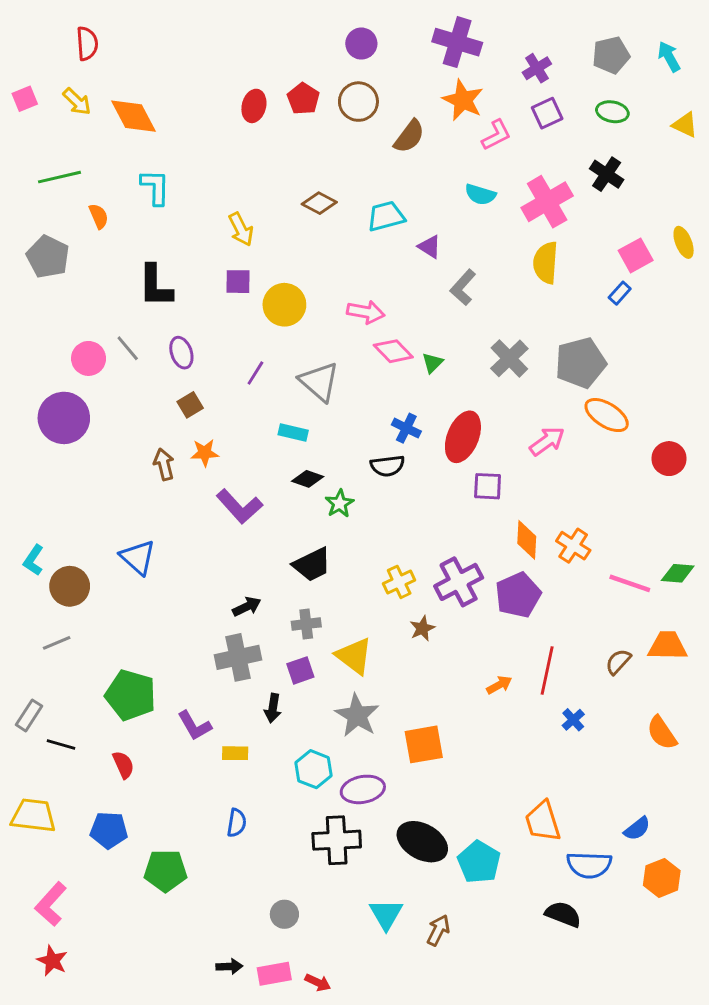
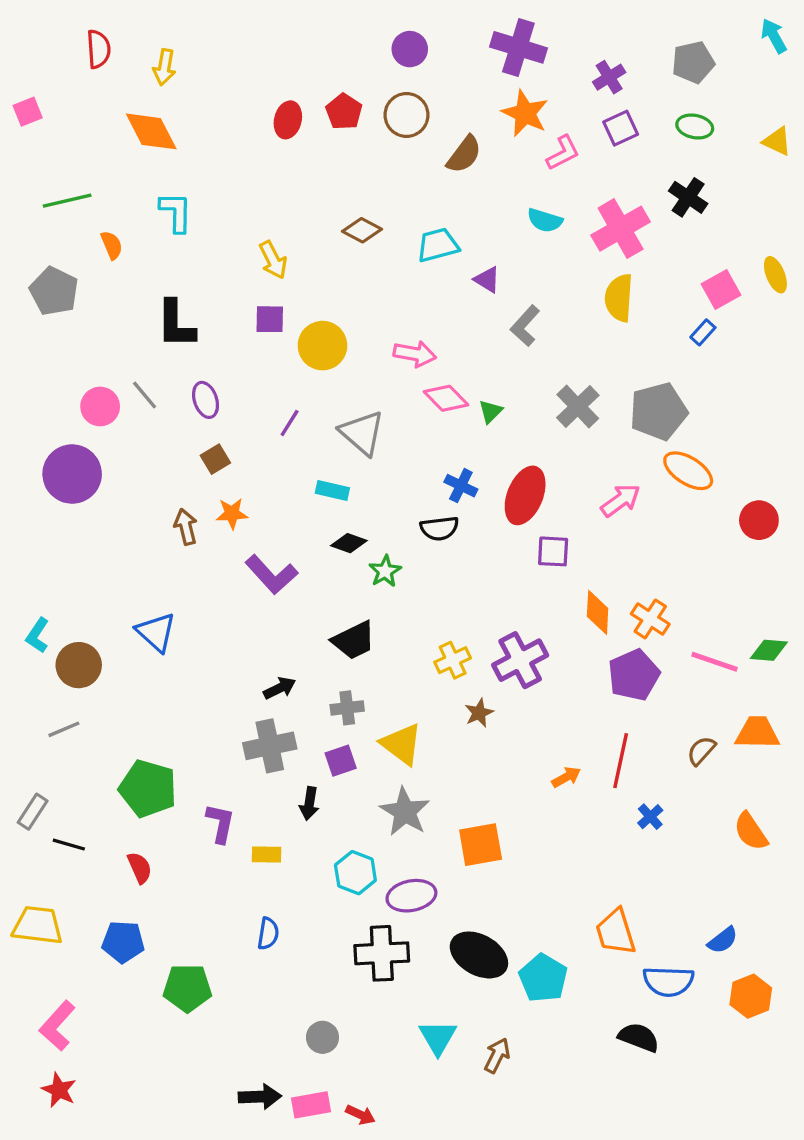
cyan arrow: (669, 57) -> (774, 36), moved
yellow arrow: (77, 102) -> (164, 67), moved, turned 56
purple pentagon: (518, 595) -> (634, 675), moved
purple L-shape: (194, 726) -> (220, 823), turned -138
black arrow: (229, 966) -> (260, 1097), size x1.4

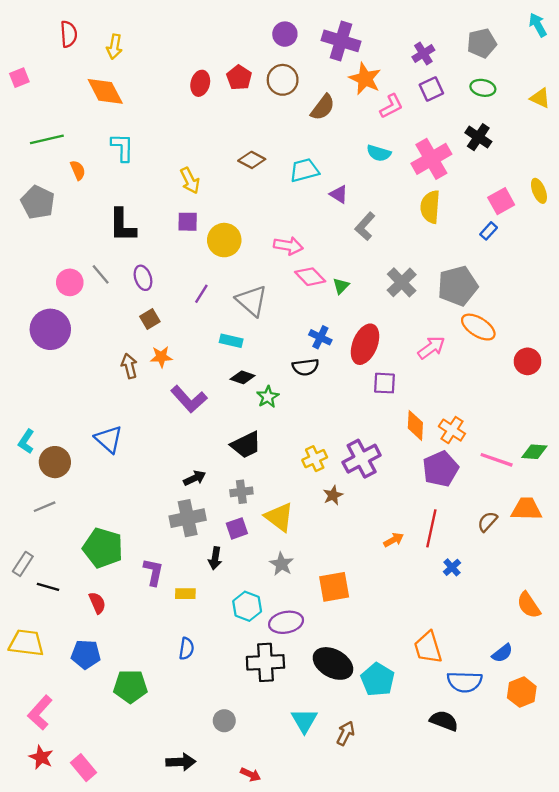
purple cross: (518, 47) -> (341, 41), moved
gray star: (405, 812) -> (281, 564), size x0.7
orange semicircle: (751, 831) -> (529, 605), moved
pink rectangle: (311, 1105) -> (83, 768), moved, turned 60

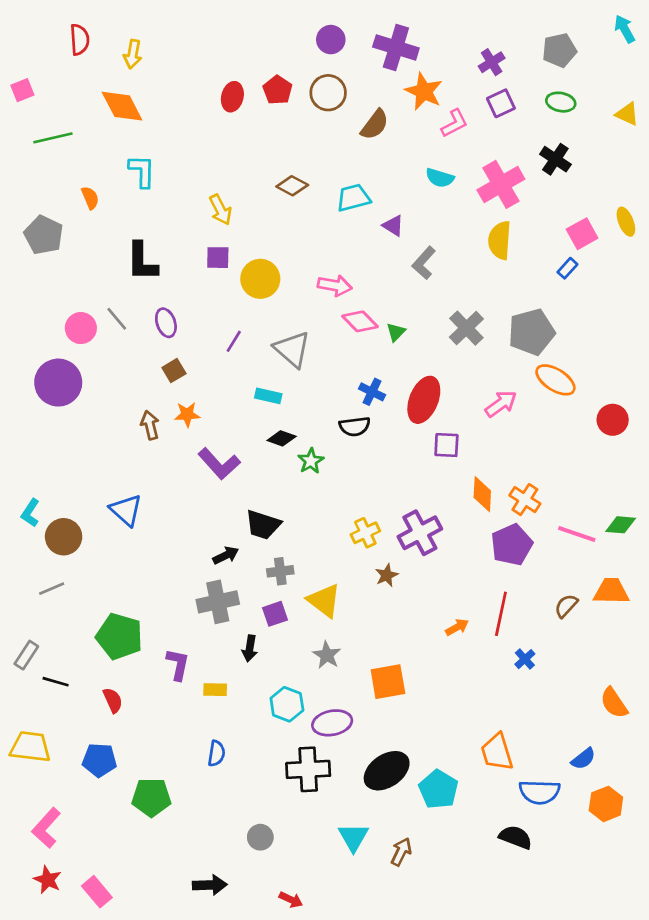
green line: (47, 139) -> (53, 138), moved
black trapezoid: (246, 445) -> (263, 525), moved, turned 44
black ellipse: (333, 663) -> (387, 771), turned -63

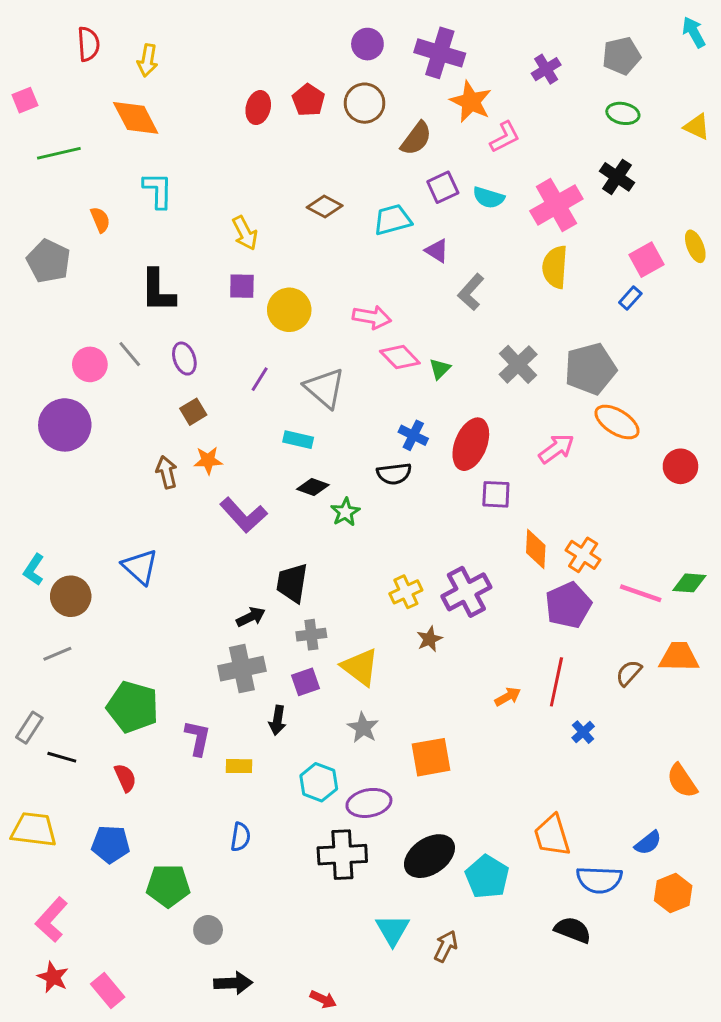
purple square: (501, 103) -> (443, 187), moved
black trapezoid: (263, 525) -> (292, 583), turned 81
gray circle: (260, 837) -> (208, 930), moved

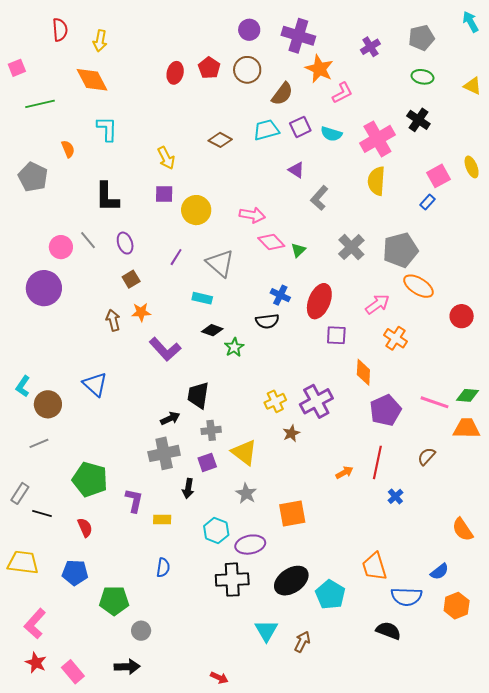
cyan trapezoid: (393, 220) -> (266, 130), moved
orange cross: (583, 555) -> (395, 338), moved
orange trapezoid: (679, 657) -> (467, 428), moved
black arrow: (233, 983) -> (127, 667), moved

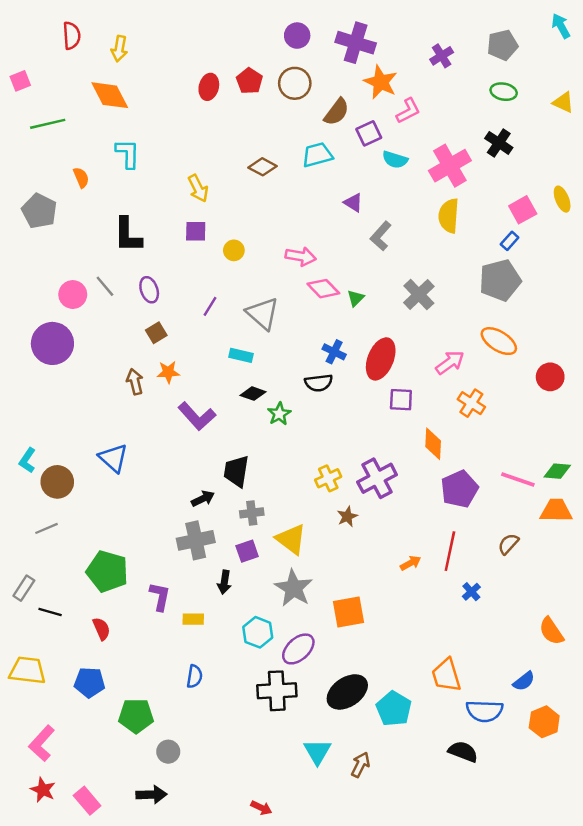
purple square: (300, 127) -> (369, 133), moved
yellow circle: (196, 210) -> (234, 250), size x0.6
gray pentagon: (400, 250) -> (500, 280), moved
gray star: (246, 493) -> (294, 588), size x1.5
purple ellipse: (250, 545) -> (298, 649), turned -32

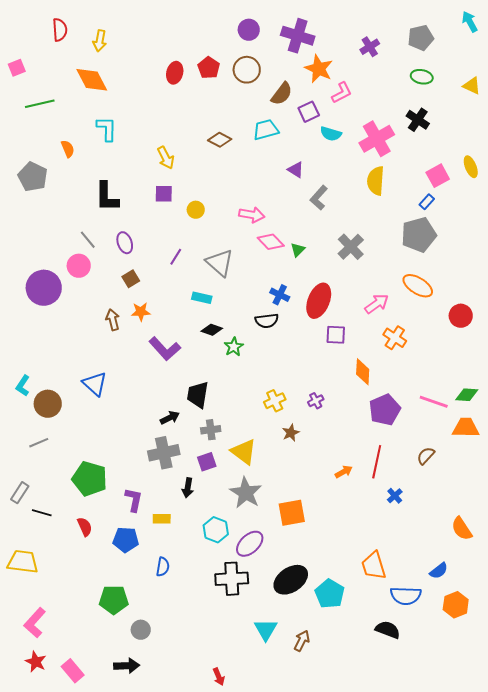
pink circle: (73, 295) -> (79, 266), moved
purple cross: (377, 478) -> (316, 401), size x0.5
blue pentagon: (89, 682) -> (126, 540), moved
red arrow: (261, 808) -> (219, 677), turned 42

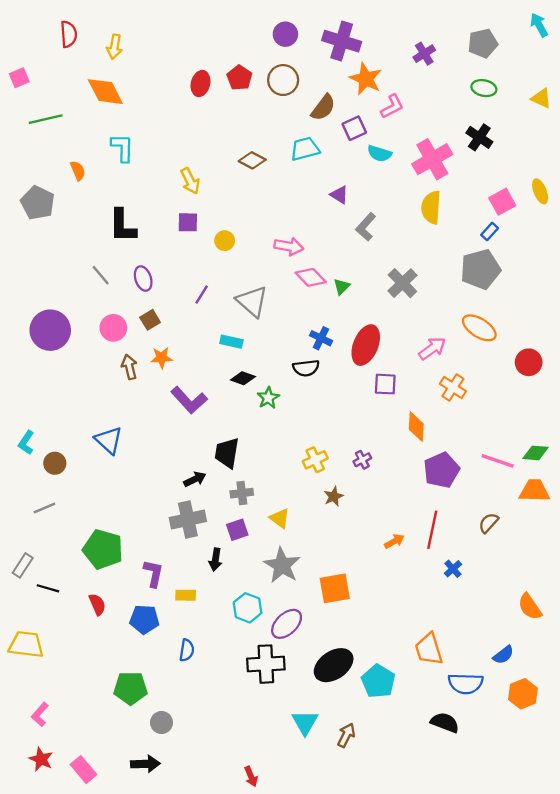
pink circle: (79, 266) -> (113, 328), moved
brown circle: (48, 404) -> (55, 463), size x0.7
yellow triangle: (244, 452) -> (280, 518), size x0.7
pink L-shape: (35, 623) -> (40, 714), size x0.7

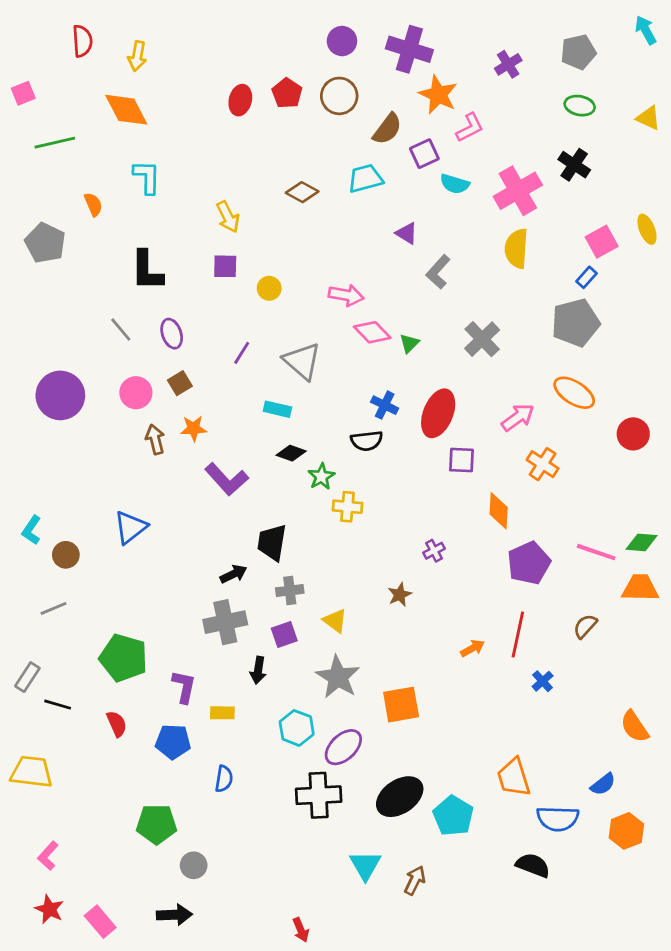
blue triangle: (109, 440) -> (130, 527), turned 40
yellow cross: (315, 460) -> (347, 507), moved, turned 30

